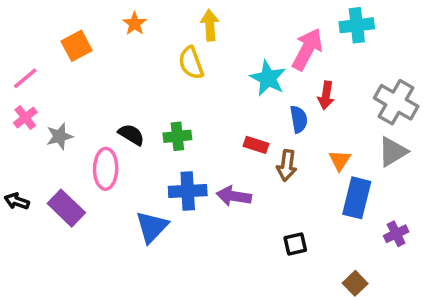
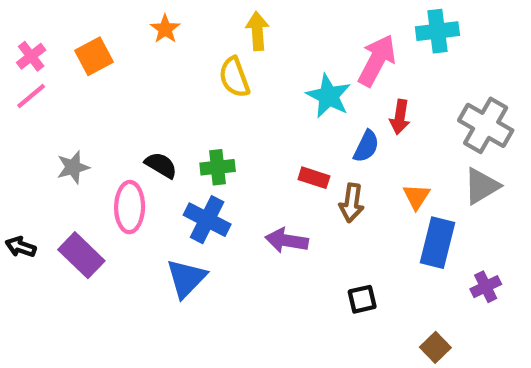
pink cross: (25, 118) -> (31, 56), moved
blue semicircle: (299, 119) -> (366, 146), turned 36
blue cross: (188, 191) -> (207, 220), moved, turned 30

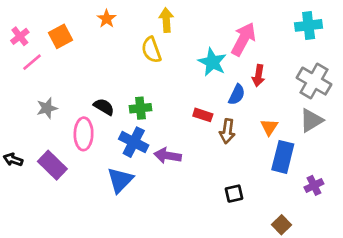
cyan cross: (437, 31) -> (309, 25), moved
pink line: (31, 96) -> (32, 62), moved
purple arrow: (287, 241) -> (168, 156), moved

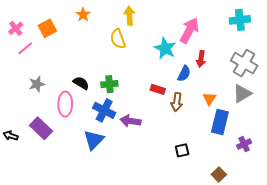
black arrow: (13, 160) -> (11, 136), moved

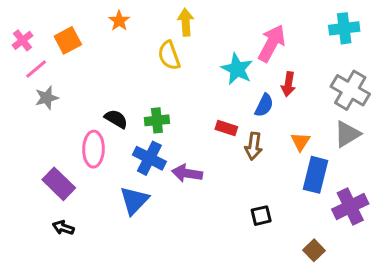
gray star: (37, 84) -> (47, 98), moved
black arrow: (11, 136) -> (63, 228), moved
purple cross: (244, 144) -> (350, 207), size x1.6

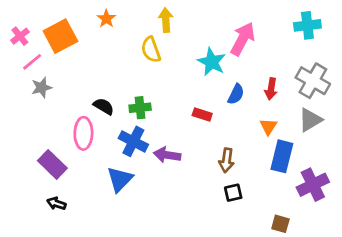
orange square: (68, 40) -> (60, 36), size x1.4
red arrow: (288, 84) -> (271, 89), moved
brown arrow: (254, 146) -> (226, 160), moved
brown square: (314, 250) -> (280, 224), turned -30

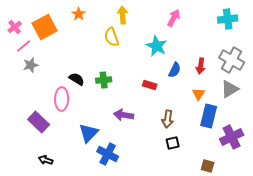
pink arrow: (243, 39) -> (174, 18), moved, size x0.7
blue cross: (133, 141) -> (108, 154), moved
black arrow: (56, 204) -> (46, 160), moved

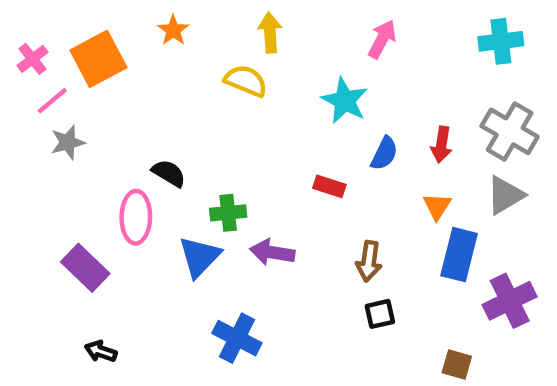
yellow semicircle: (112, 37) -> (246, 81), turned 132
green cross: (104, 80) -> (228, 213), moved
blue triangle: (89, 133) -> (200, 257), moved

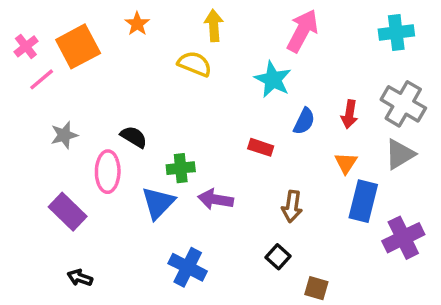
pink arrow: (382, 39) -> (302, 31), size x1.4
gray star: (68, 142) -> (64, 135), moved
black square: (380, 314) -> (278, 257), moved, turned -35
brown square: (457, 364) -> (316, 288), moved

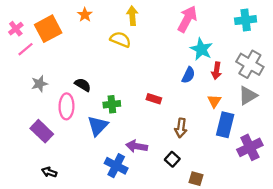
cyan star: (273, 79) -> (201, 49), moved
red rectangle: (261, 147) -> (154, 99), moved
purple arrow: (215, 199) -> (137, 146), moved

